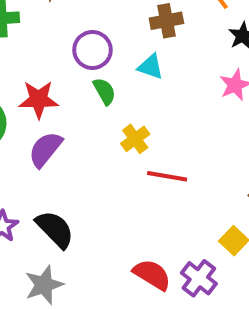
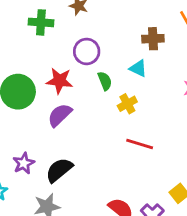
purple circle: (92, 50) -> (87, 51), moved
yellow cross: (135, 139) -> (127, 104), moved
black semicircle: (55, 229) -> (59, 170), turned -92

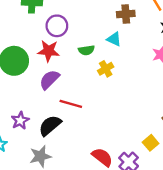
purple circle: (87, 51) -> (57, 26), moved
green semicircle: (105, 81) -> (86, 50), turned 105
red line: (140, 144) -> (71, 104), moved

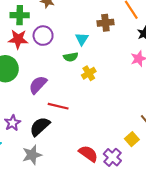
cyan triangle: (114, 39) -> (82, 39), moved, turned 40
red star: (49, 51) -> (18, 39), moved

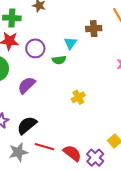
purple circle: (43, 36) -> (35, 48), moved
yellow cross: (89, 73) -> (78, 97), moved
red line: (58, 106) -> (44, 147), moved

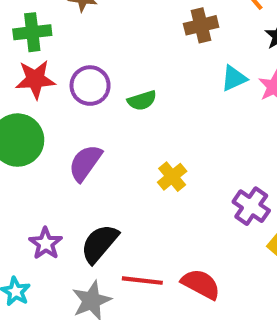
cyan triangle: (70, 43) -> (234, 78), moved, turned 40
yellow cross: (78, 97) -> (172, 177), moved
purple cross: (95, 158) -> (251, 206), moved

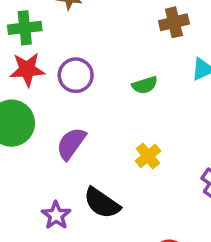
green semicircle: (142, 100) -> (145, 85), moved
purple star: (46, 243) -> (56, 215), moved
black semicircle: (99, 244) -> (102, 203), moved, turned -96

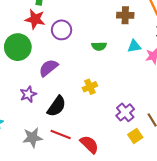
black semicircle: (102, 203) -> (57, 106), turned -105
purple star: (56, 215) -> (28, 94), moved

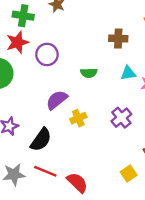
red star: (35, 19) -> (17, 42), turned -30
purple semicircle: (48, 68) -> (57, 100), moved
purple cross: (125, 112) -> (121, 118), moved

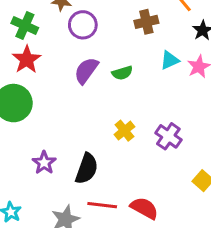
green cross: (23, 16) -> (25, 26), turned 30
purple circle: (47, 54) -> (83, 25), moved
purple semicircle: (57, 100) -> (86, 70), moved
purple cross: (121, 118) -> (168, 136), moved

